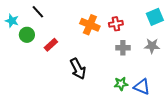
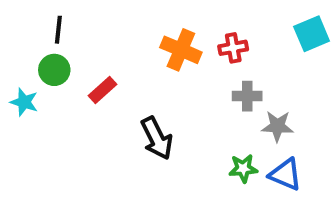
black line: (38, 12) -> (58, 30), moved, turned 48
cyan star: (12, 21) -> (24, 102), moved
gray star: (152, 46) -> (277, 126), moved

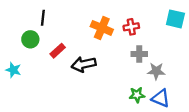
black line: (58, 30) -> (43, 18), moved
cyan square: (312, 34) -> (175, 19), turned 36
cyan star: (24, 102) -> (13, 70), moved
black arrow: (157, 138) -> (84, 64), moved, turned 105

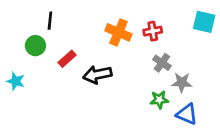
gray cross: (139, 54) -> (162, 63), turned 35
green star: (137, 95) -> (159, 100), moved

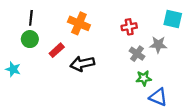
black line: (50, 21) -> (31, 18), moved
orange cross: (118, 32) -> (79, 23), moved
gray star: (182, 82) -> (158, 45), moved
green star: (159, 100) -> (144, 78), moved

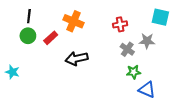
red rectangle: (57, 50) -> (51, 38), moved
cyan star: (13, 69) -> (12, 72), moved

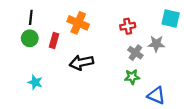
red rectangle: (51, 38) -> (54, 40), turned -32
cyan star: (12, 72) -> (35, 82), moved
green star: (134, 72) -> (132, 77), moved

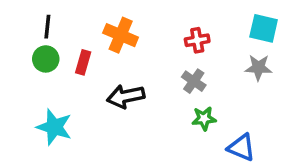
gray star: (156, 44) -> (258, 67), moved
gray cross: (135, 53) -> (194, 81), moved
cyan star: (35, 82) -> (54, 127), size x1.5

